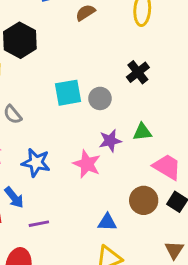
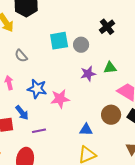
pink star: (87, 164) -> (60, 99), moved, turned -30

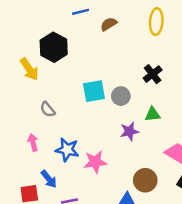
green triangle: (110, 68) -> (153, 114), moved
brown circle: (111, 115) -> (145, 180), moved

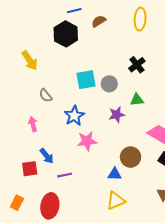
black hexagon: (54, 47) -> (66, 34), moved
blue star: (67, 150) -> (74, 116), moved, turned 30

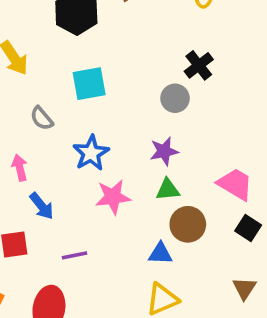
cyan square: (86, 80) -> (89, 84), moved
gray circle: (109, 84) -> (175, 98), moved
green triangle: (137, 100) -> (168, 190), moved
blue arrow: (47, 156) -> (42, 206), moved

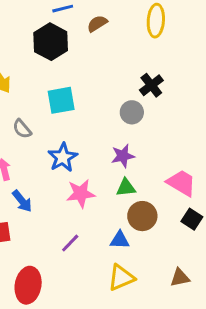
purple line: (75, 255) -> (70, 243), moved, turned -35
brown triangle: (244, 288) -> (180, 278), moved, turned 45

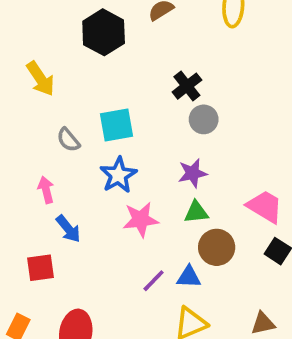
black cross: (151, 85) -> (187, 86), moved
cyan square: (61, 100) -> (117, 125), moved
purple line: (70, 243) -> (154, 281), moved

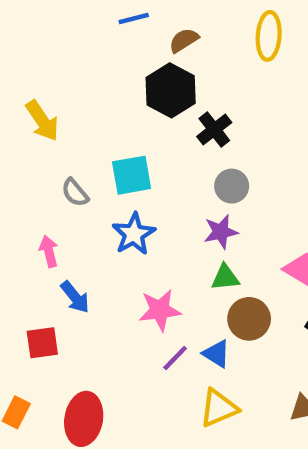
black hexagon: (104, 32) -> (171, 90), moved
gray circle: (204, 119) -> (232, 186), moved
pink star: (141, 220) -> (160, 310), moved
blue triangle: (189, 277) -> (216, 354), turned 30

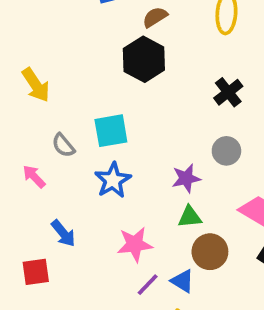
black cross: (214, 129) -> (228, 92), moved
gray circle: (232, 186) -> (226, 151), moved
pink arrow: (49, 251) -> (34, 177), moved, turned -30

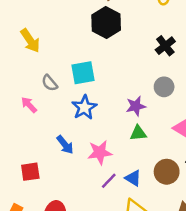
blue arrow: (63, 233) -> (65, 145), moved
brown circle: (210, 252) -> (167, 172), moved

